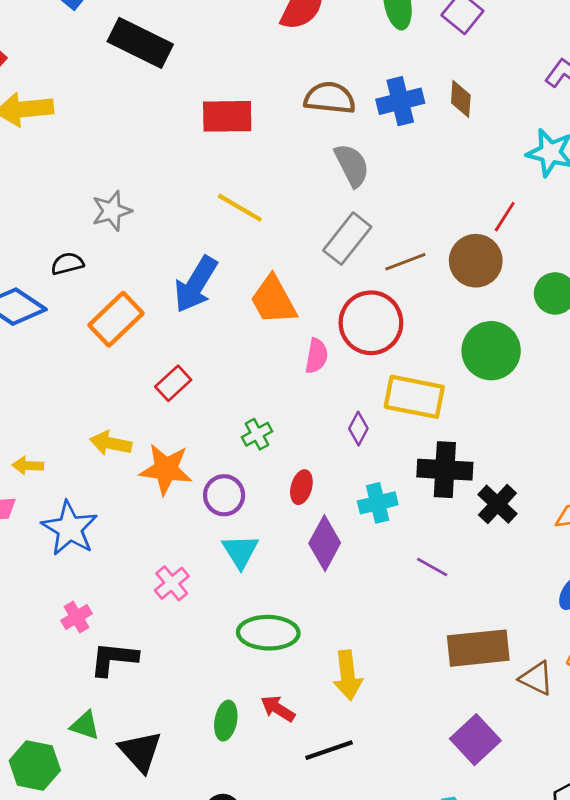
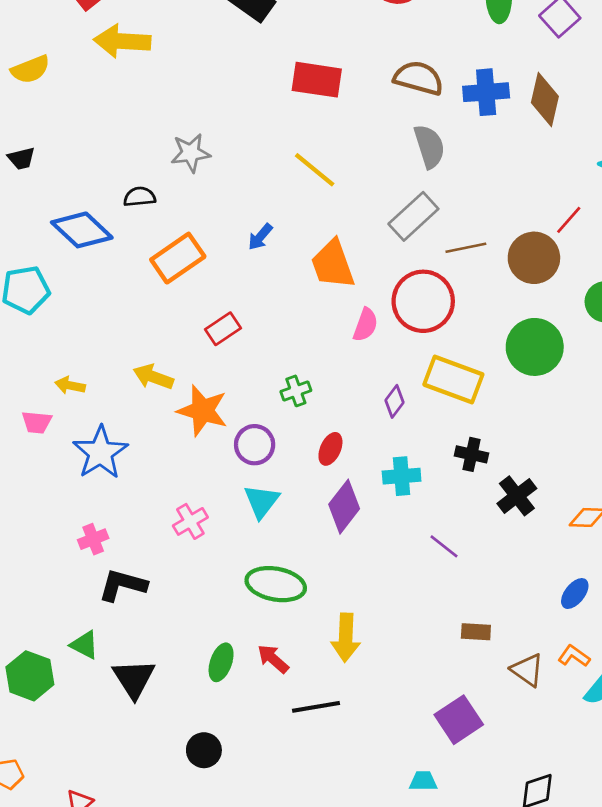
brown diamond: (461, 99) -> (545, 99), size x1.4
blue arrow: (196, 284) -> (260, 237), size x0.5
black cross: (445, 470) -> (472, 454), size x0.6
brown rectangle: (478, 648) -> (476, 632), size x0.5

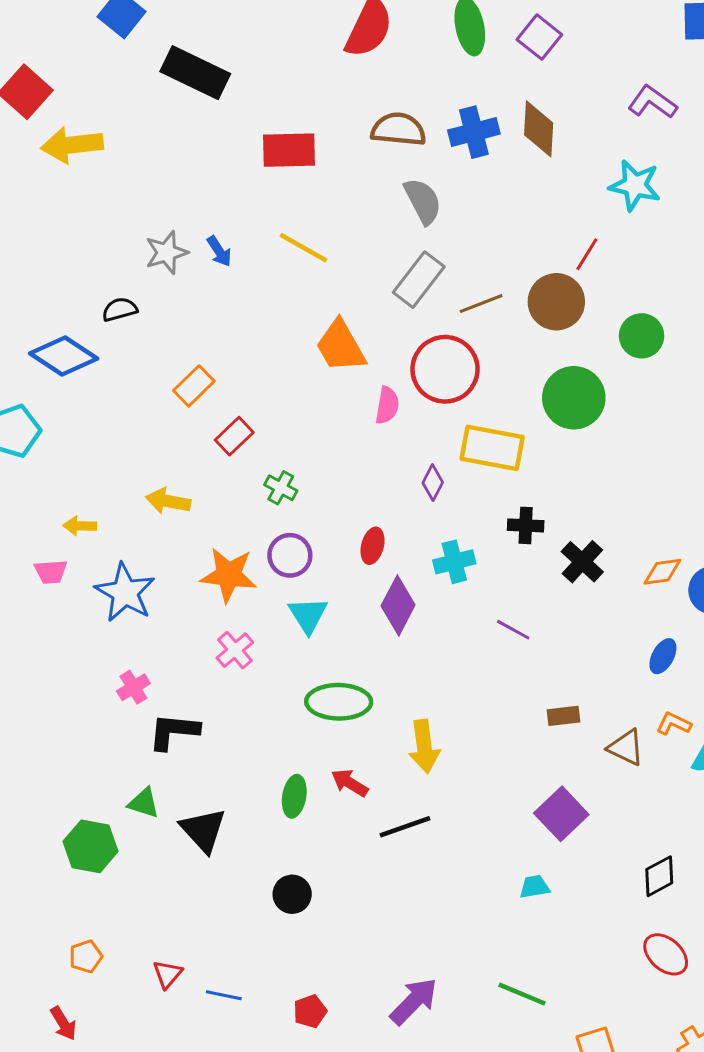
blue arrow: (260, 237) -> (219, 251), moved, turned -64
orange rectangle: (178, 258) -> (194, 386), moved, size x0.7
green cross: (296, 391) -> (281, 488), moved, turned -32
orange star: (203, 411) -> (229, 575), moved

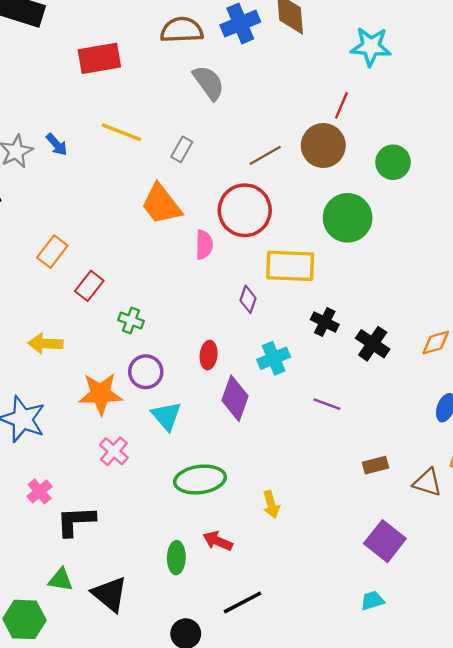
gray rectangle: (419, 280) -> (182, 149), moved, size x0.6
black cross: (526, 525) -> (325, 322), turned 32
yellow arrow: (424, 746) -> (271, 504), size x0.7
black line: (405, 827) -> (243, 602), moved

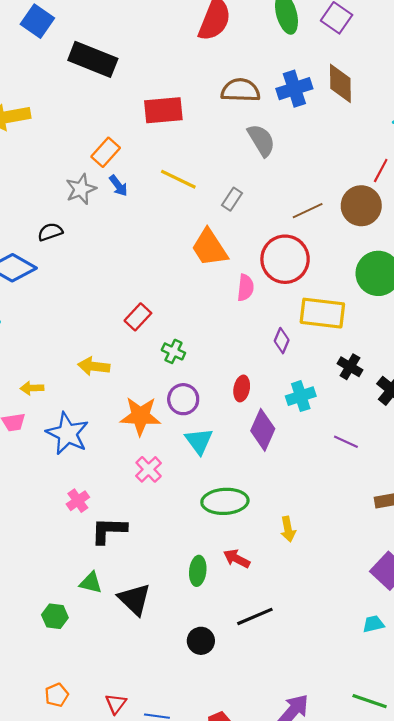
orange rectangle: (52, 252) -> (106, 152), moved
green hexagon: (24, 619) -> (55, 616), size x0.7

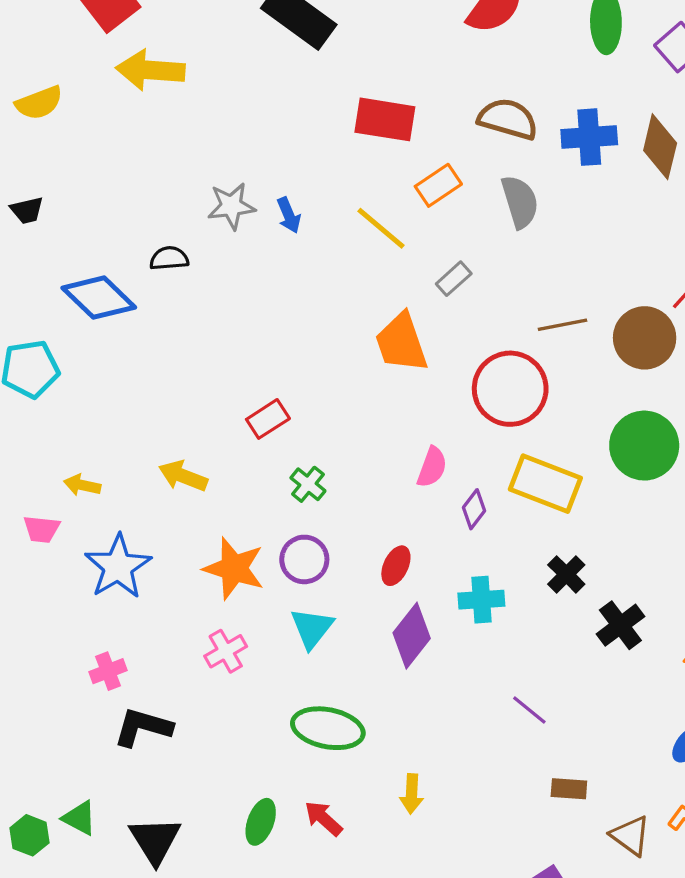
orange rectangle: (106, 152) -> (438, 185), moved
pink semicircle: (245, 288) -> (432, 467), moved
purple line: (346, 442) -> (529, 710), moved
green triangle: (91, 583) -> (79, 818), moved

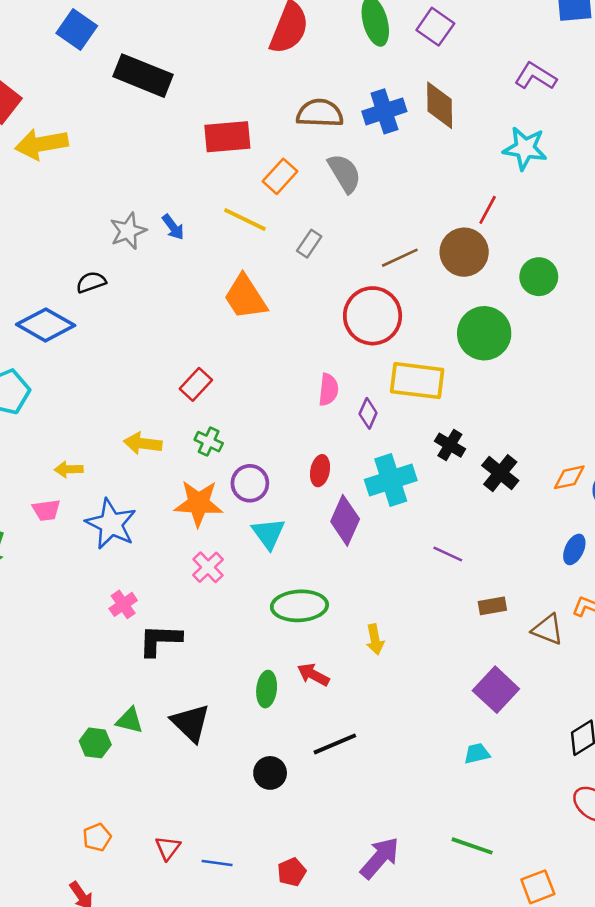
orange trapezoid: (401, 343) -> (245, 297), moved
green cross: (308, 484) -> (209, 442), moved
cyan cross: (481, 600) -> (391, 480), size x1.4

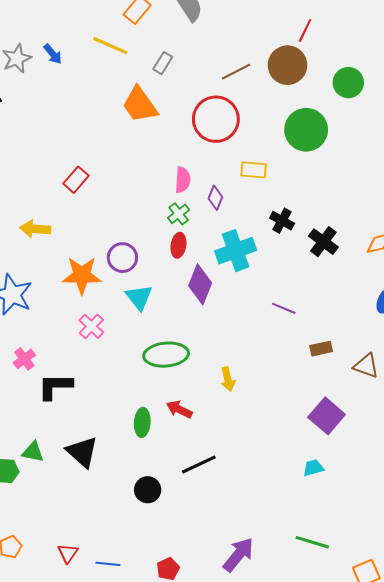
orange trapezoid: (245, 297) -> (140, 105), moved
yellow rectangle: (417, 381) -> (254, 170), size x0.6
green cross: (209, 442) -> (179, 214), moved, turned 30

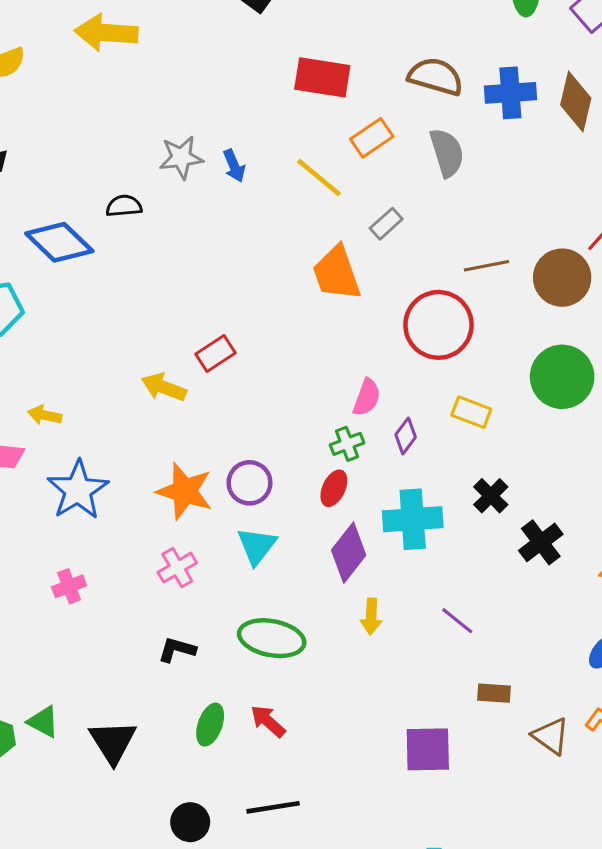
yellow arrow: (35, 229) -> (164, 387), moved
yellow arrow: (228, 379) -> (371, 617), moved
black L-shape: (55, 386) -> (177, 650), moved, size x0.7
purple square: (327, 416) -> (428, 749), moved, turned 32

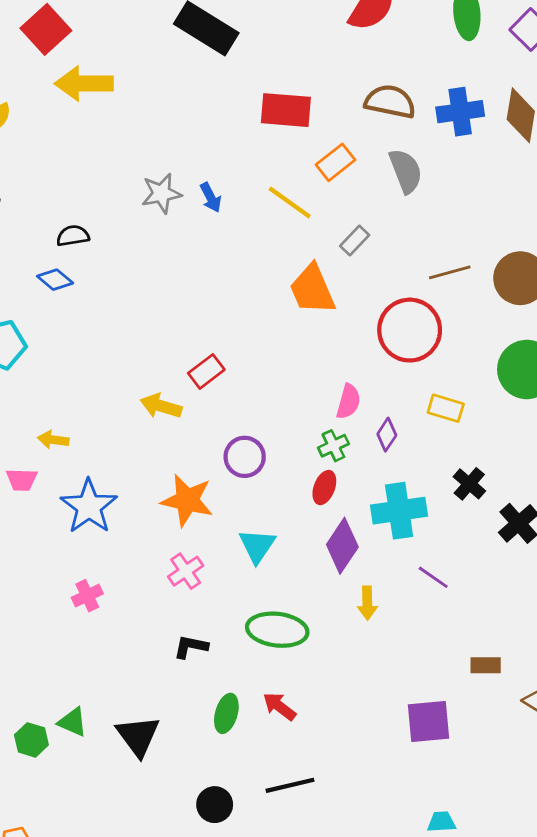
black semicircle: (124, 206) -> (73, 236), moved
blue diamond: (59, 242) -> (55, 280), size x0.6
purple circle: (250, 483) -> (245, 457), moved
purple line: (457, 621) -> (433, 577), moved

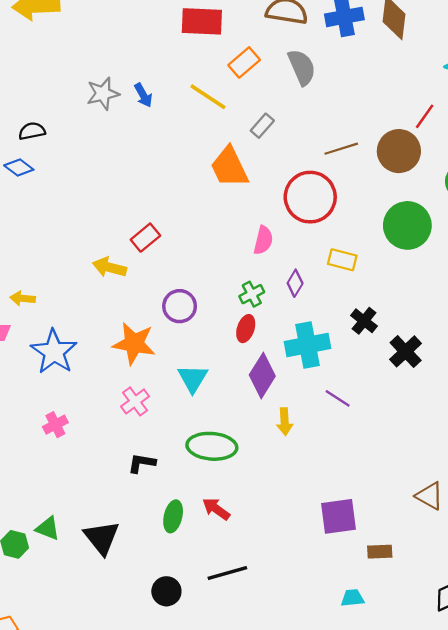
pink semicircle: (348, 402) -> (263, 240), moved
brown rectangle: (486, 665) -> (380, 552), moved

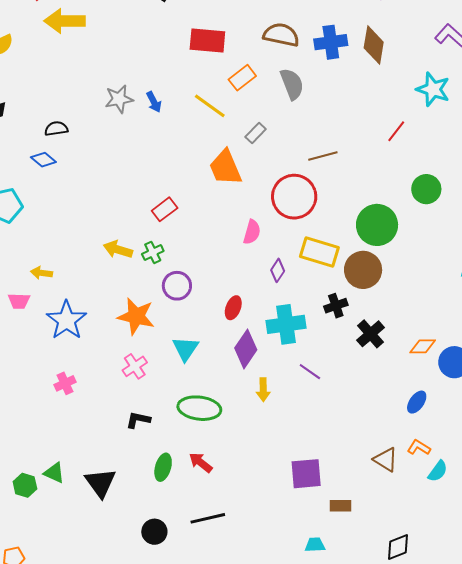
brown circle: (399, 151) -> (363, 270), moved
red rectangle: (145, 238) -> (165, 209), moved
yellow rectangle: (342, 260) -> (319, 252), size x1.5
green cross: (252, 294) -> (153, 252), moved
black cross: (364, 321) -> (336, 306), turned 30

